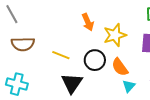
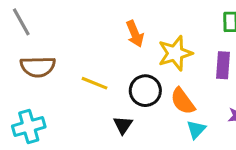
black triangle: (72, 83) -> (123, 125), moved, size x0.6
cyan cross: (17, 84) -> (29, 127), turned -30

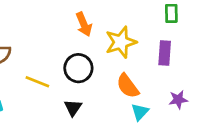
yellow line: (95, 83) -> (37, 82), moved
black circle: (145, 91) -> (78, 68), moved

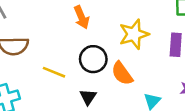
orange arrow: (84, 24) -> (81, 17), moved
orange semicircle: (128, 86) -> (122, 73), moved

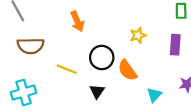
orange arrow: (81, 17) -> (77, 21), moved
yellow star: (134, 34) -> (138, 35), size x0.6

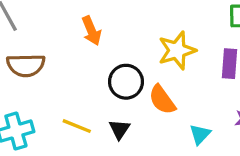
yellow star: (138, 35) -> (177, 50), size x1.6
yellow line: (67, 69) -> (77, 126), moved

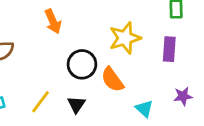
yellow line: (77, 126) -> (40, 102), turned -75
cyan triangle: (200, 134) -> (144, 109), turned -30

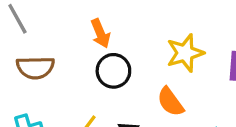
black circle: (82, 64) -> (113, 71), moved

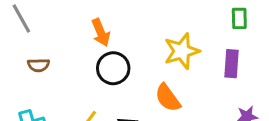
brown semicircle: (35, 68) -> (38, 65), size x0.6

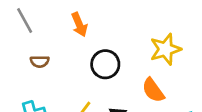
orange arrow: (101, 32) -> (79, 25), moved

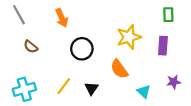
brown semicircle: (40, 62) -> (31, 47), turned 40

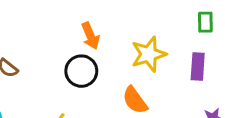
orange arrow: (62, 18) -> (90, 36), moved

